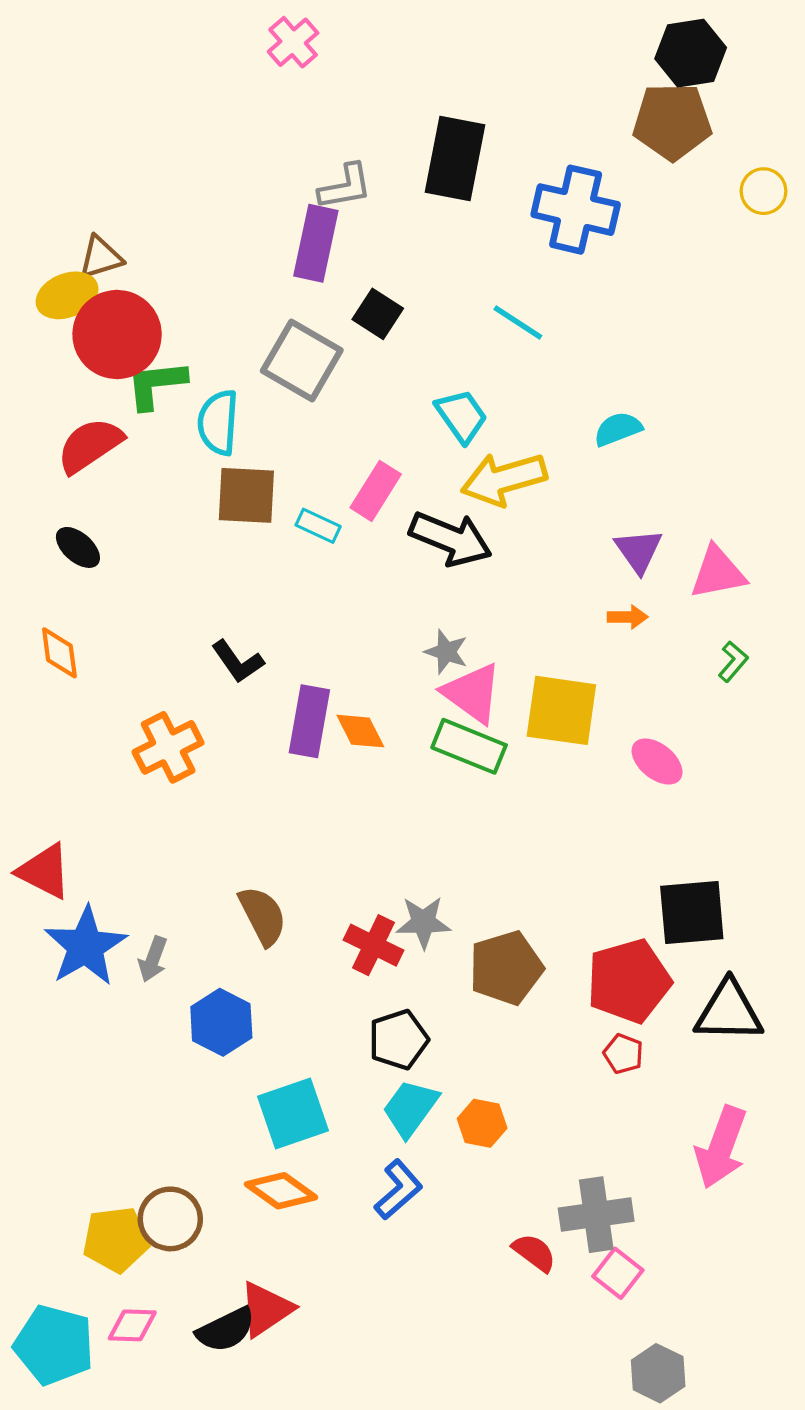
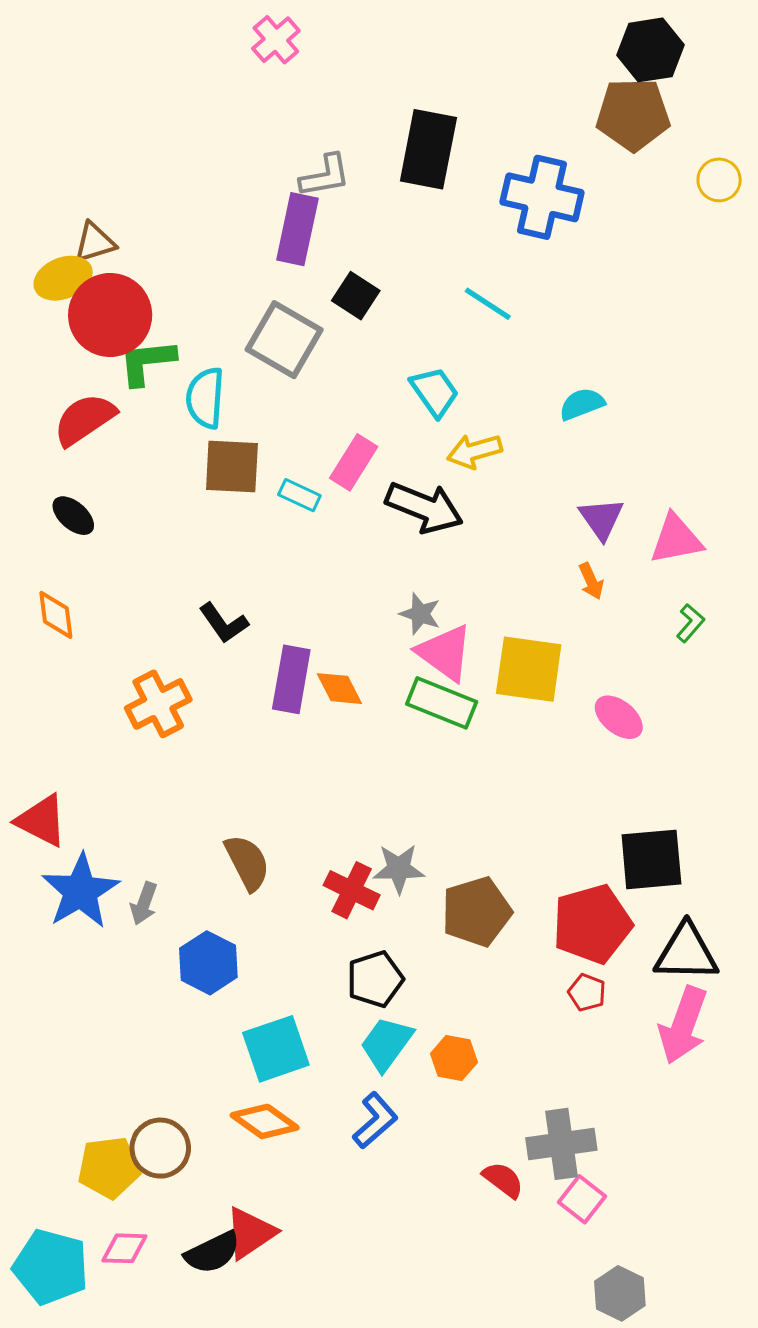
yellow arrow: (504, 479) -> (474, 451), size x0.7
orange arrow: (628, 617) -> (591, 581), turned 66
pink arrow: (721, 1147) -> (683, 1025), moved

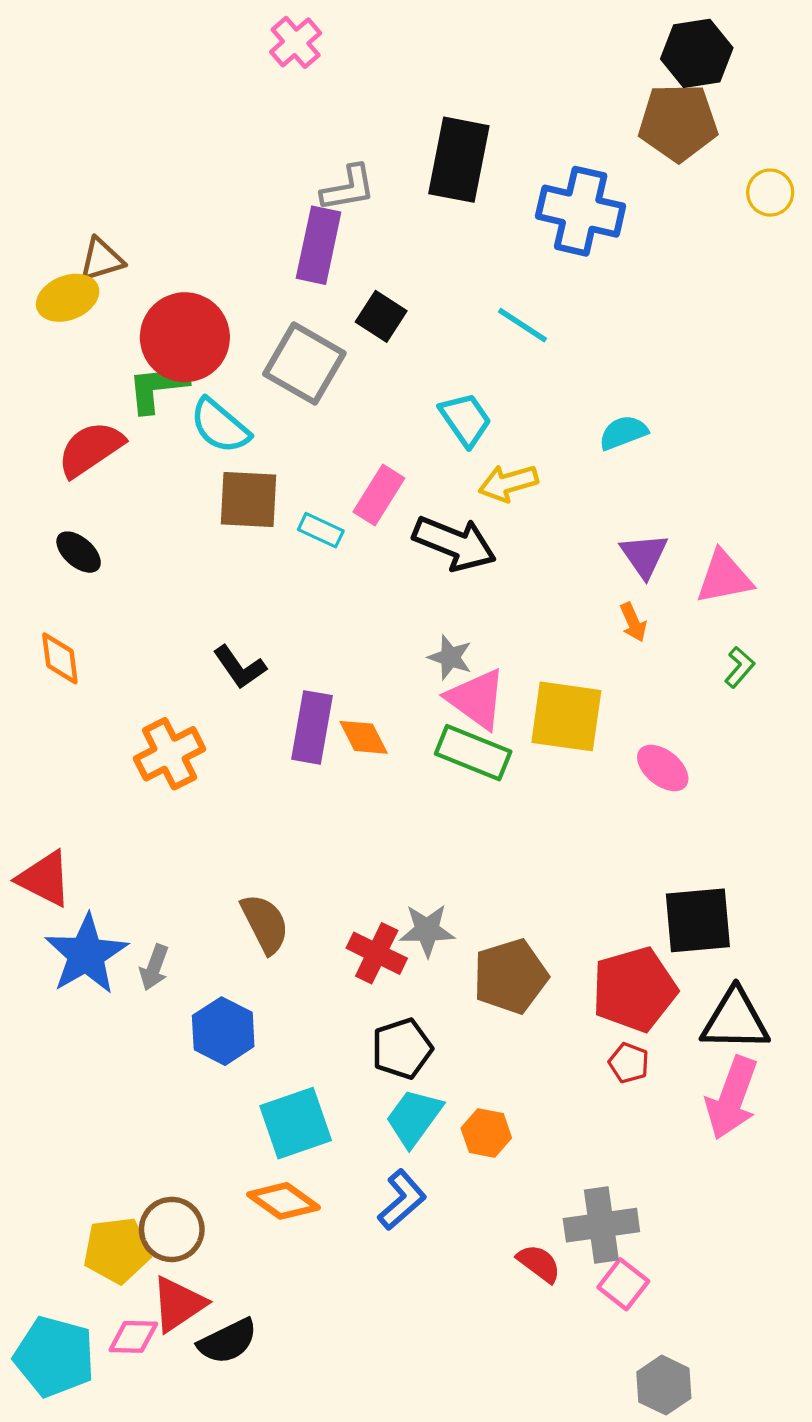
red circle: (110, 315) -> (185, 337), moved
cyan semicircle: (205, 398) -> (220, 426), turned -54
red triangle: (250, 1233) -> (178, 1304), moved

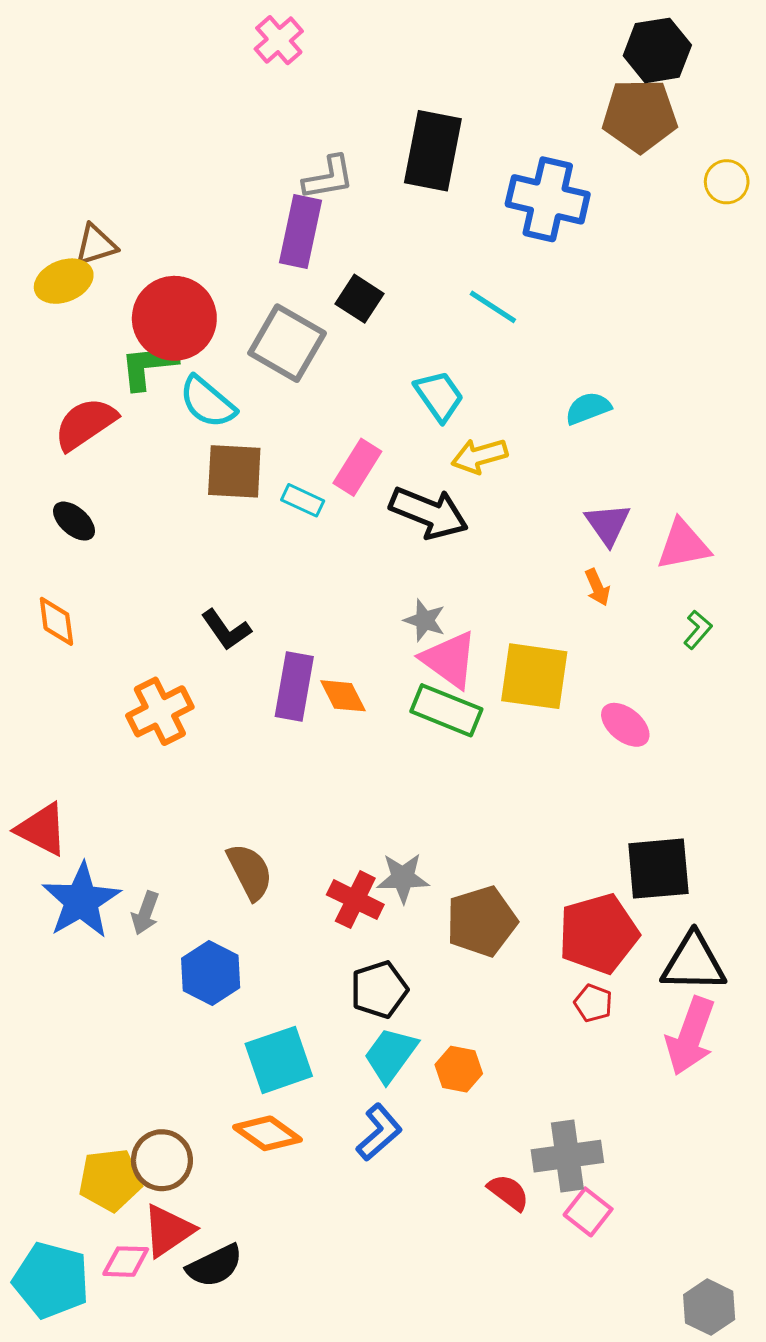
gray hexagon: (664, 1385) -> (709, 1307), moved

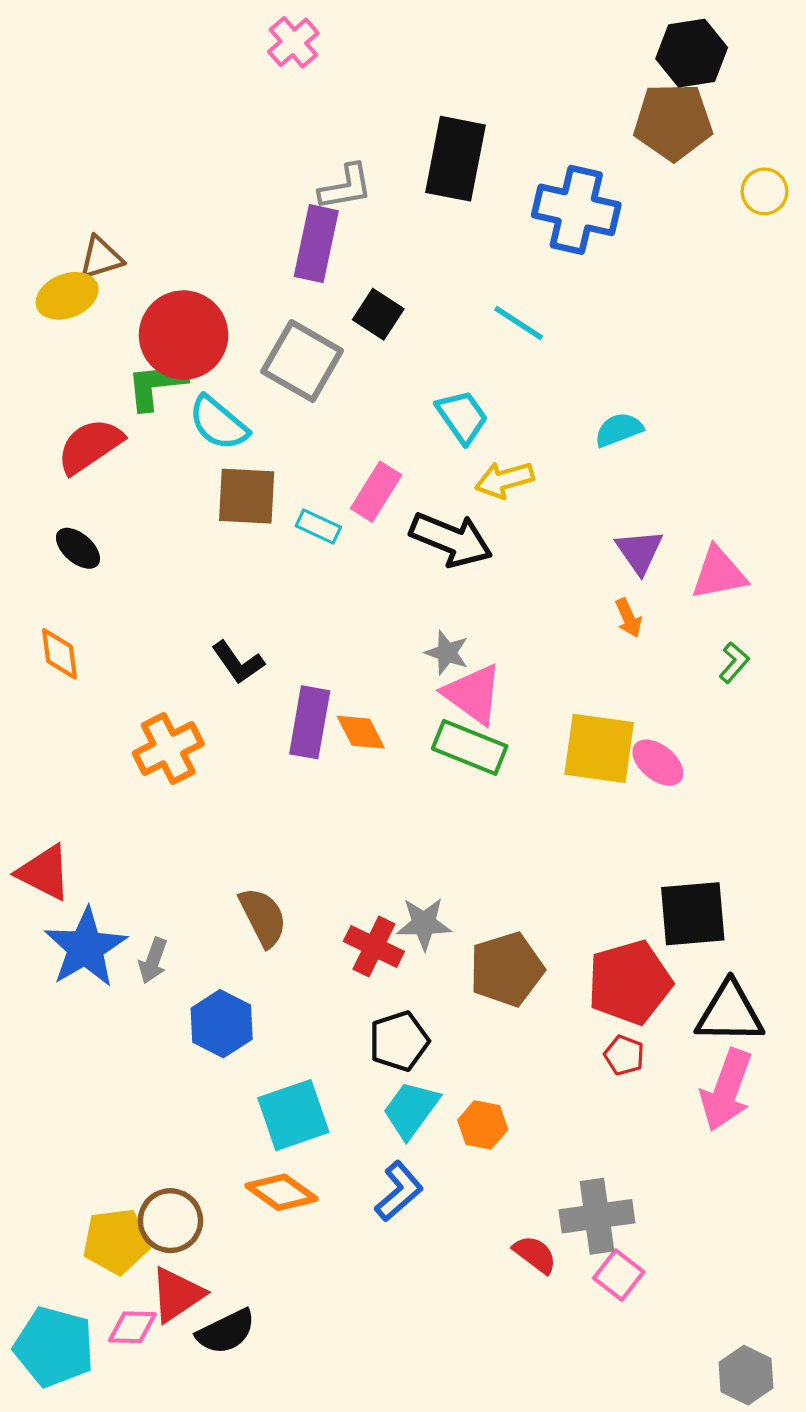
yellow square: (534, 676) -> (599, 748), moved

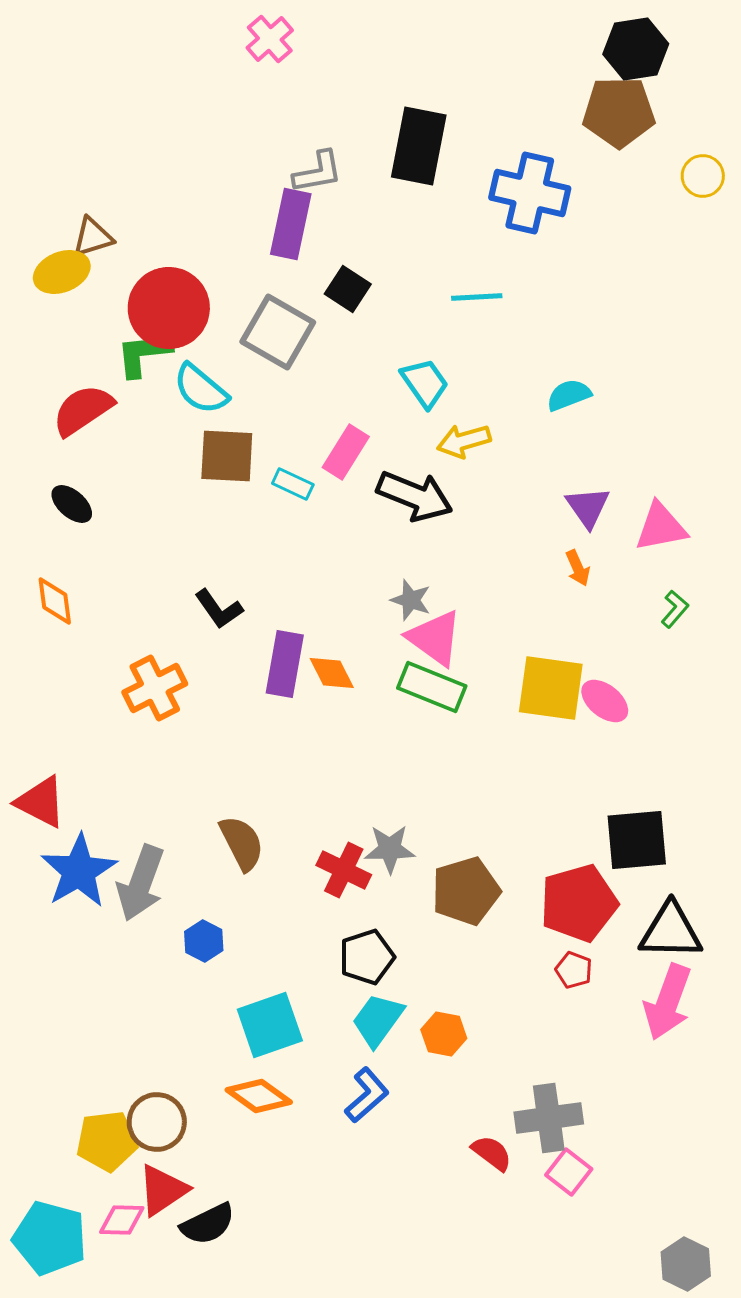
cyan line: (519, 323) -> (477, 297), turned -36
gray arrow: (153, 961) -> (141, 883), size x1.8
blue hexagon: (222, 1024) -> (204, 941), size x0.7

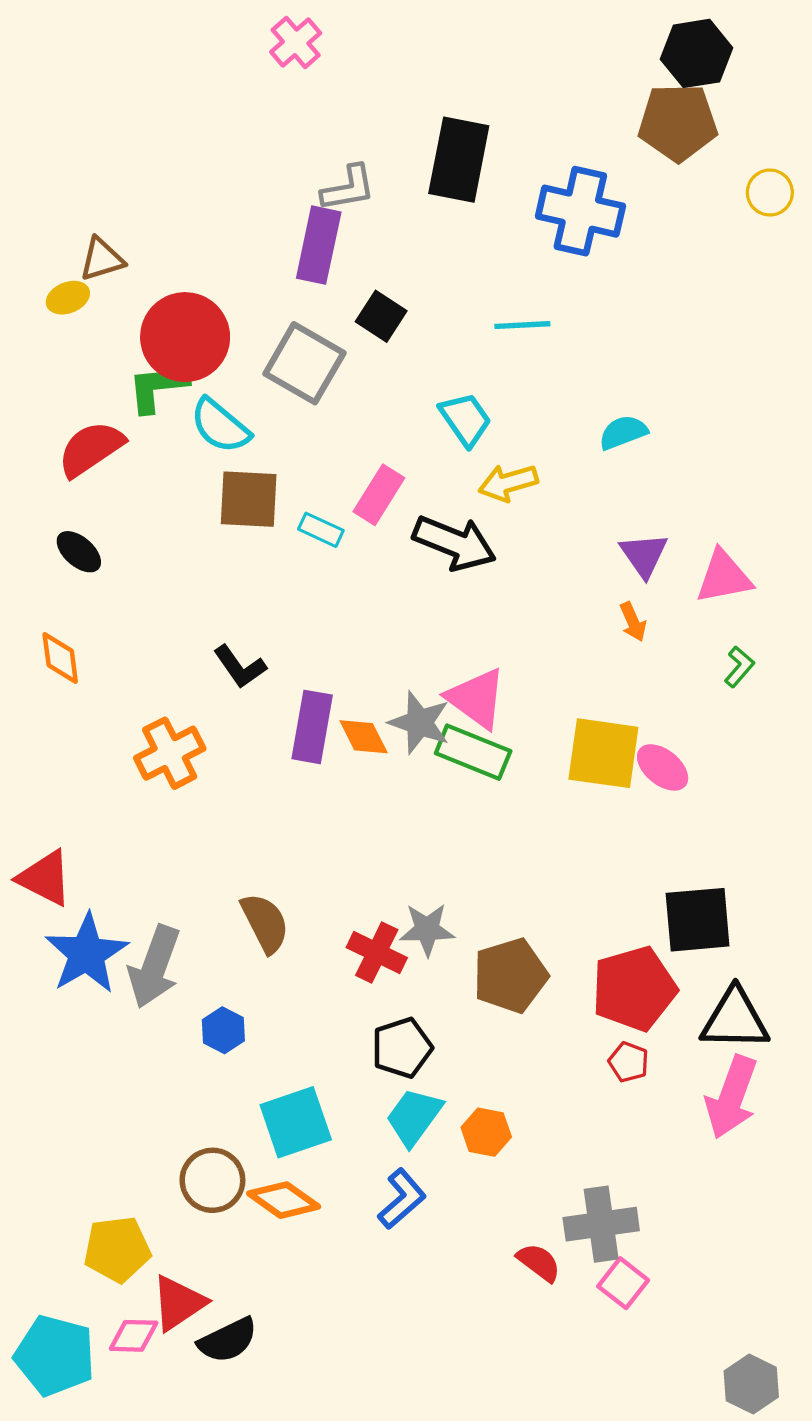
yellow ellipse: (62, 272) -> (68, 298), size x0.7
gray star: (411, 600) -> (419, 723), moved, size x1.4
brown circle: (157, 1122) -> (212, 1180), moved

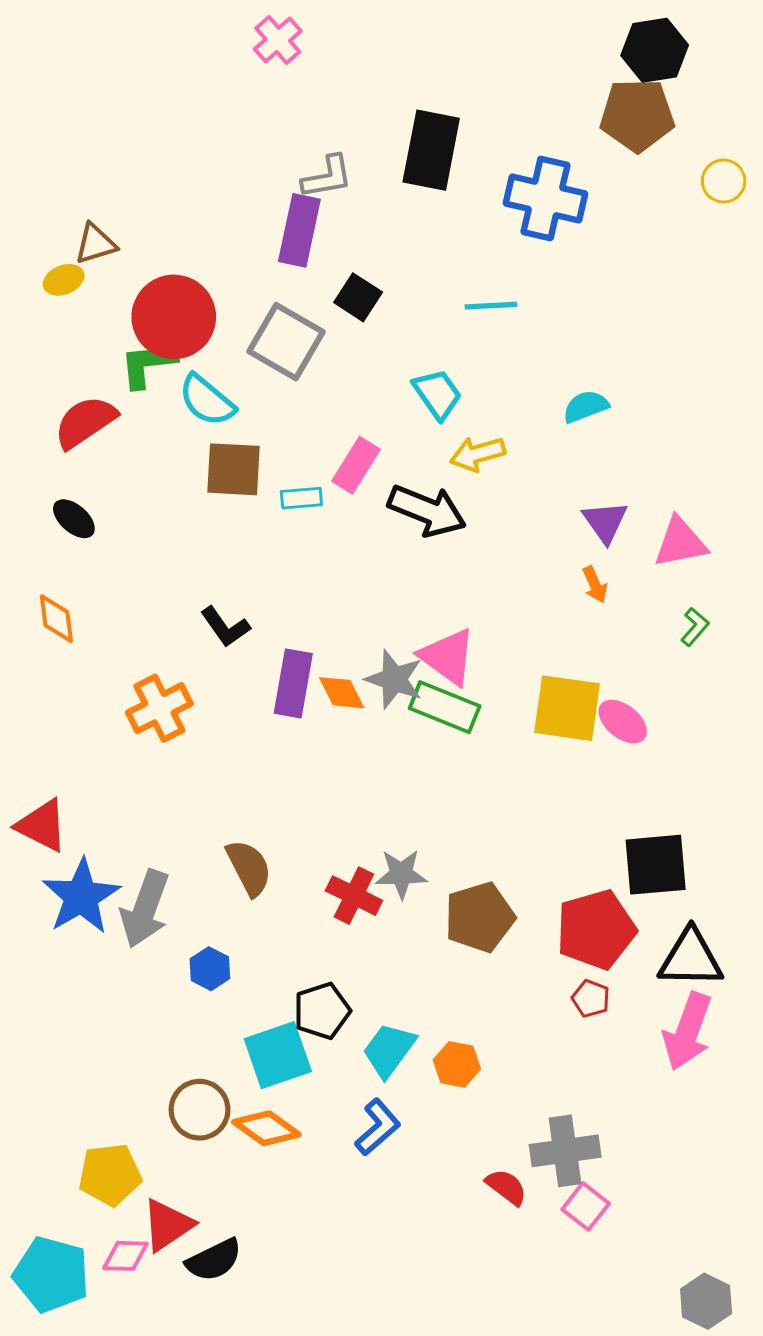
cyan rectangle: (321, 530) -> (301, 498), turned -30
black pentagon: (402, 1048) -> (322, 1011), moved

